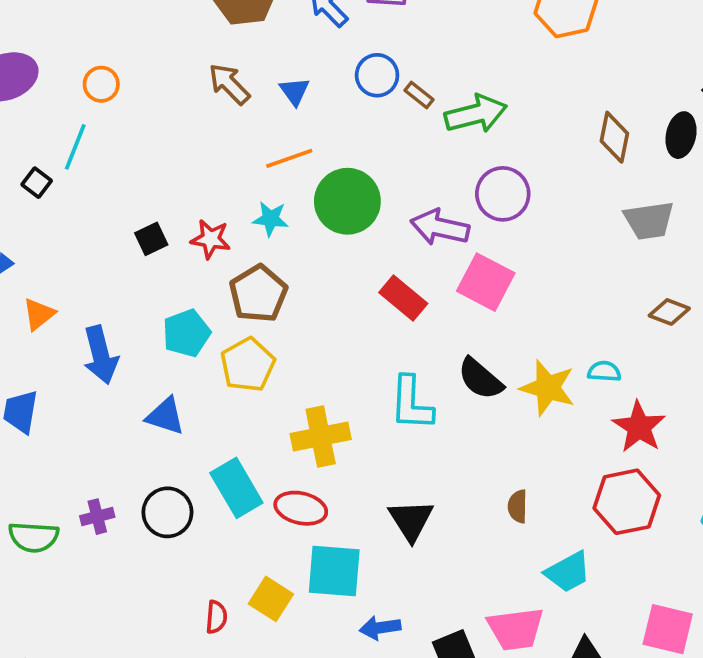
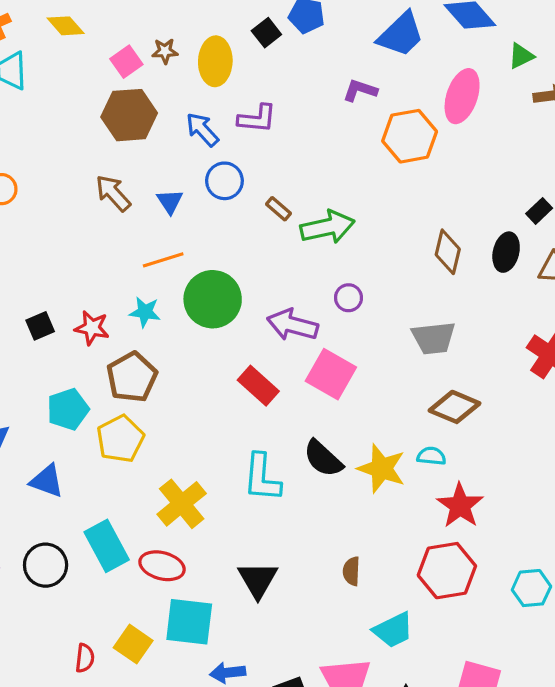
blue circle: (377, 75) -> (224, 181), moved
purple circle: (503, 194) -> (349, 298), size x0.6
gray trapezoid: (649, 220) -> (434, 338), moved
brown diamond: (669, 312) -> (455, 407), moved, size x1.4
yellow cross: (321, 437) -> (182, 504), turned -30

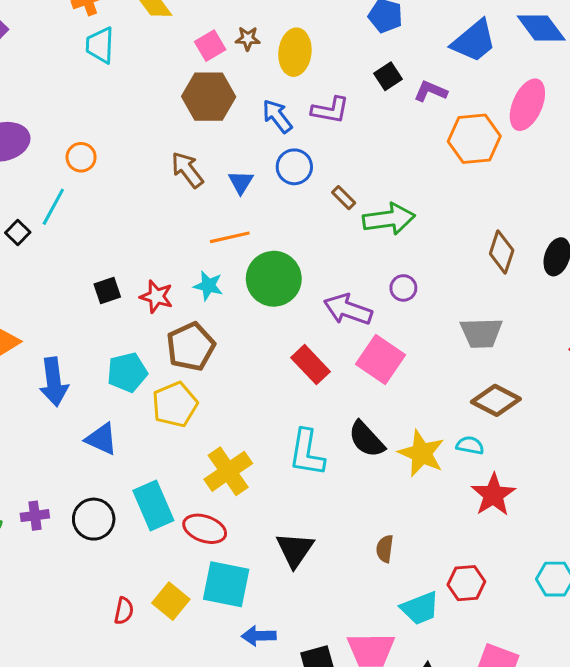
black square: (266, 33) -> (388, 76), moved
red hexagon: (447, 571) -> (466, 583), moved, size x0.7

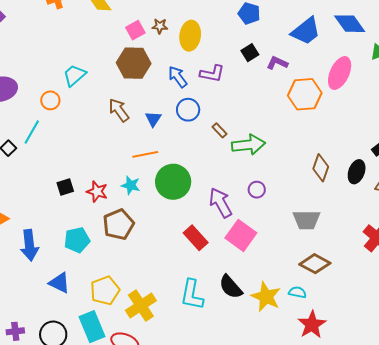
cyan trapezoid: (100, 45) -> (74, 75), moved, turned 45
purple arrow: (348, 309) -> (221, 203), turned 40
yellow pentagon: (175, 405) -> (105, 291), moved

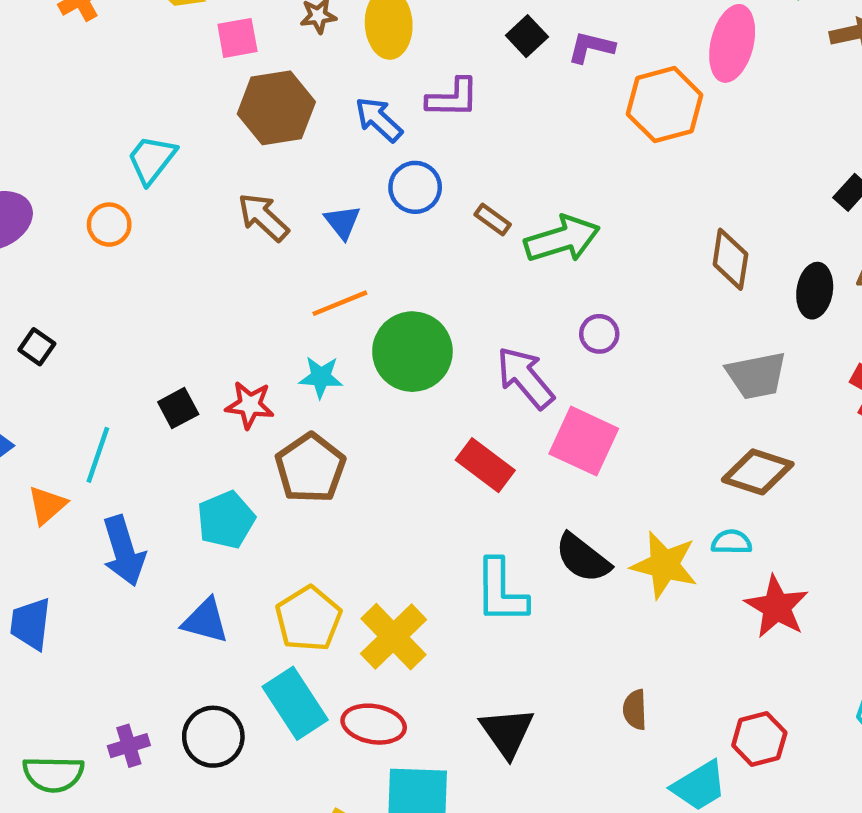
pink square: (135, 30) -> (237, 38), moved, turned 30
cyan line: (32, 132) -> (98, 455), moved
black ellipse: (357, 172) -> (815, 291), moved
gray trapezoid: (306, 220) -> (756, 375), moved

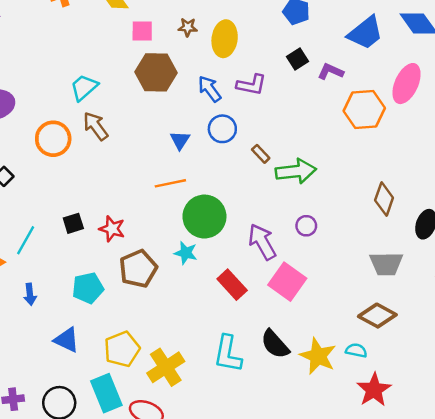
brown arrow: (263, 217) -> (96, 126), moved
orange circle: (109, 225) -> (53, 139), moved, size x1.5
cyan star: (321, 377) -> (186, 253), moved
blue arrow: (124, 551) -> (30, 294), size x0.6

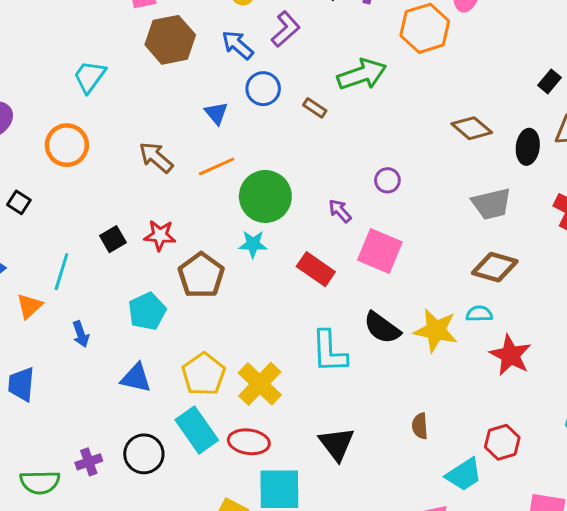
purple L-shape: (251, 85) -> (286, 29), turned -40
brown arrow: (96, 126) -> (156, 157), moved
green arrow: (296, 171) -> (362, 74), moved
brown diamond: (384, 199) -> (472, 128), turned -56
purple arrow: (262, 242) -> (340, 211), size x0.6

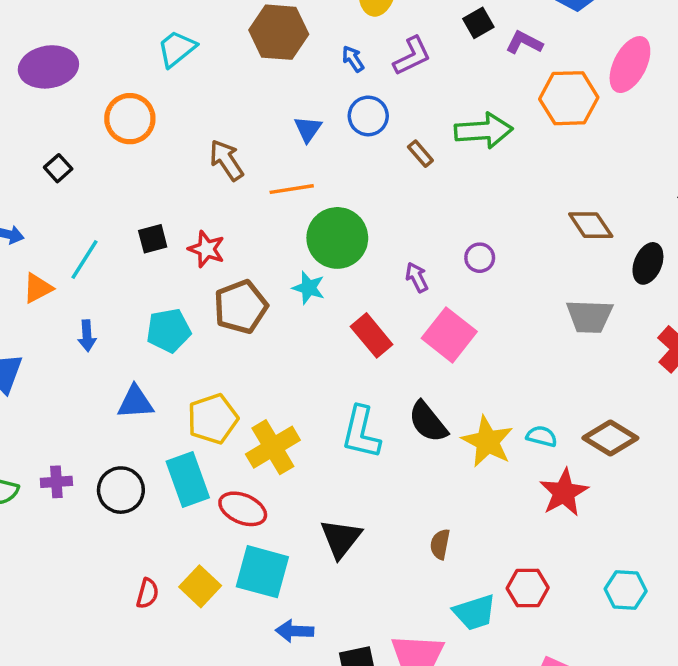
blue arrow: (238, 45) -> (353, 59), size x0.7
brown diamond: (495, 267) -> (610, 438), moved
blue triangle: (136, 378) -> (135, 402), turned -32

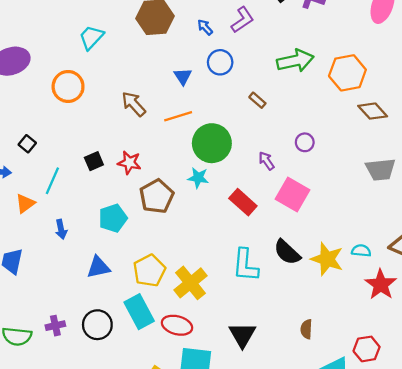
orange hexagon: (569, 98) -> (347, 73), moved
brown rectangle: (420, 154) -> (257, 100), moved
black square: (58, 168) -> (27, 144), moved

